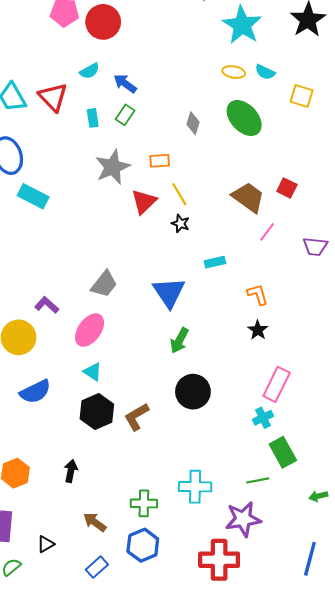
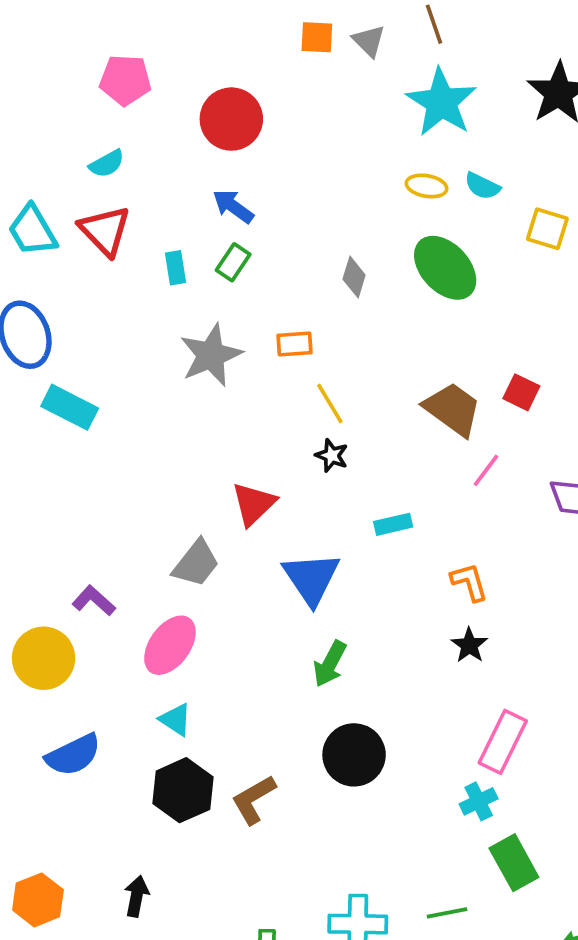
red circle: (103, 22) -> (231, 119), moved
cyan semicircle: (90, 71) -> (107, 164), moved
red triangle: (144, 202) -> (254, 504), moved
green line: (258, 480) -> (447, 913), moved

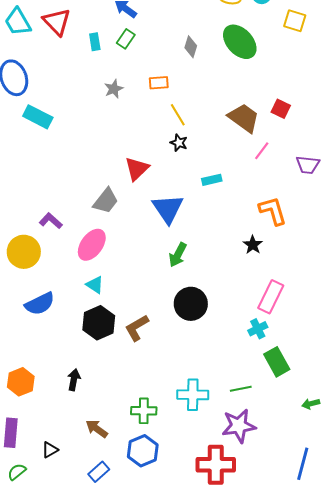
gray star: (211, 355) -> (114, 89), size x0.6
orange L-shape: (469, 582) -> (273, 211), moved, size x1.4

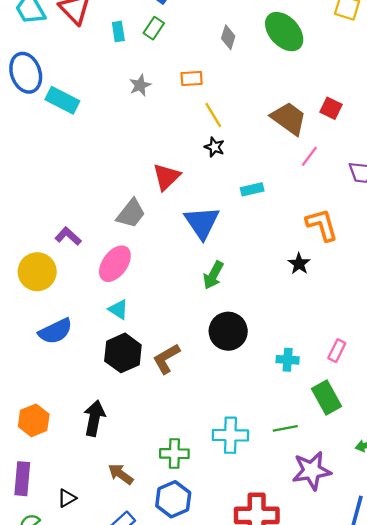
cyan rectangle: (38, 117) -> (62, 100), moved
pink rectangle: (271, 297) -> (337, 351), moved, size x0.6
cyan cross: (258, 329) -> (288, 360), moved, turned 30
black arrow: (74, 380) -> (94, 418), size x1.4
purple star: (239, 426) -> (312, 471), moved

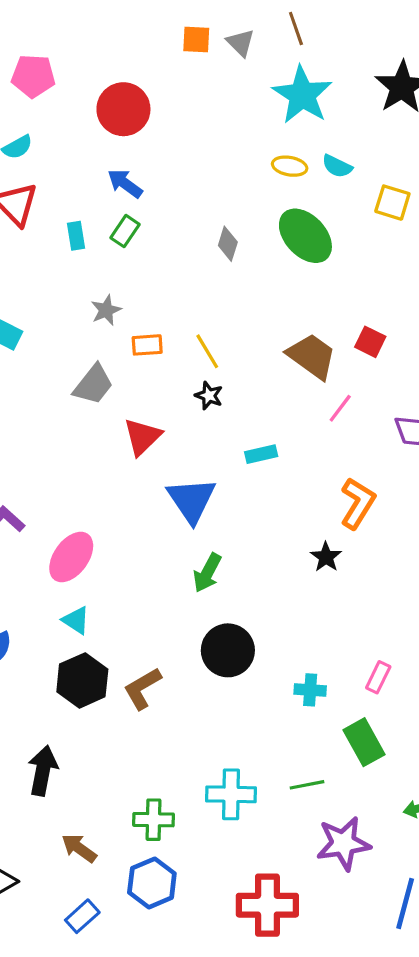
orange rectangle: (192, 78) -> (147, 345), moved
gray trapezoid: (131, 213) -> (93, 385), moved
orange L-shape: (322, 225) -> (358, 503), turned 48

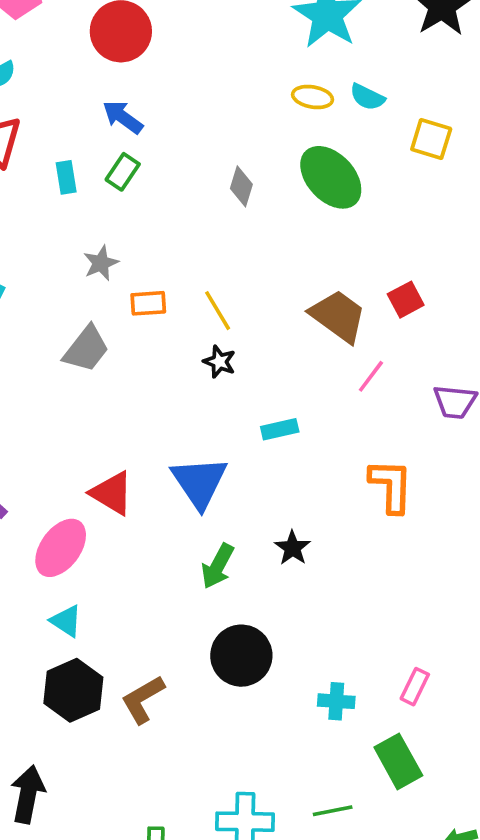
red square: (370, 342) -> (406, 300), turned 36
red triangle: (142, 437) -> (112, 493), moved, turned -45
orange L-shape: (358, 503) -> (391, 486), turned -30
black star: (326, 557) -> (292, 548), moved

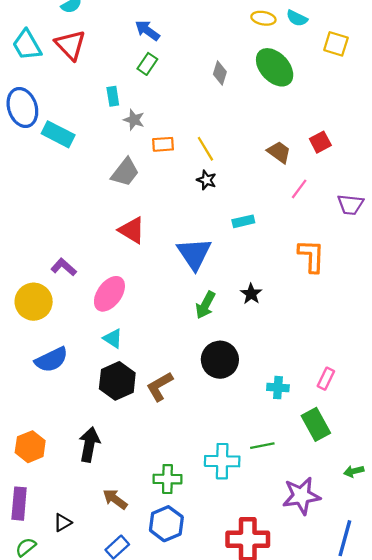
cyan rectangle: (66, 177) -> (113, 96), moved
gray star: (101, 263) -> (134, 120), turned -30
brown trapezoid: (338, 316) -> (279, 152), size x0.7
red triangle: (112, 493) -> (132, 230), moved
green line: (333, 811) -> (262, 446), moved

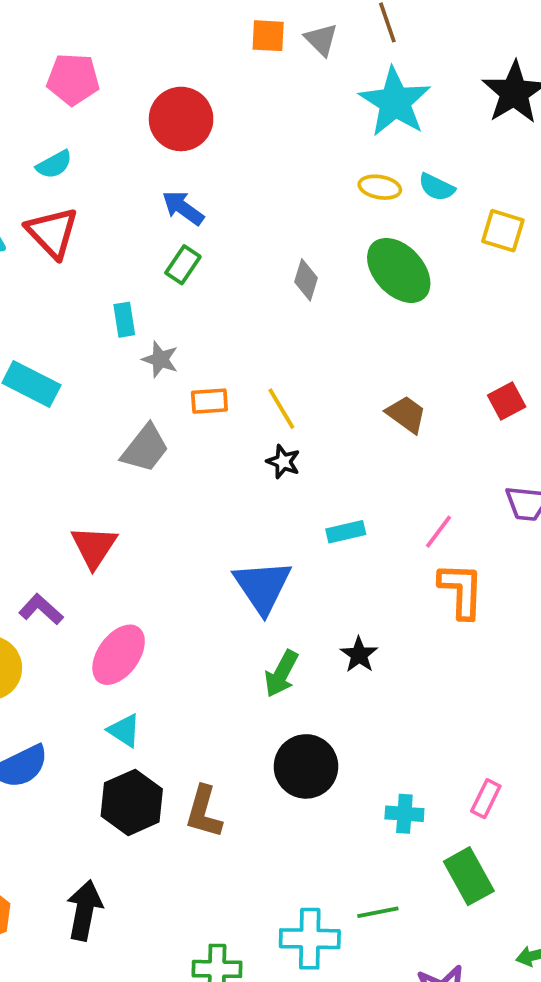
red square: (320, 142) -> (507, 401), moved
pink line: (299, 189) -> (438, 532), moved
red triangle: (132, 230) -> (94, 547), moved, turned 32
brown L-shape: (160, 386) -> (204, 812), turned -44

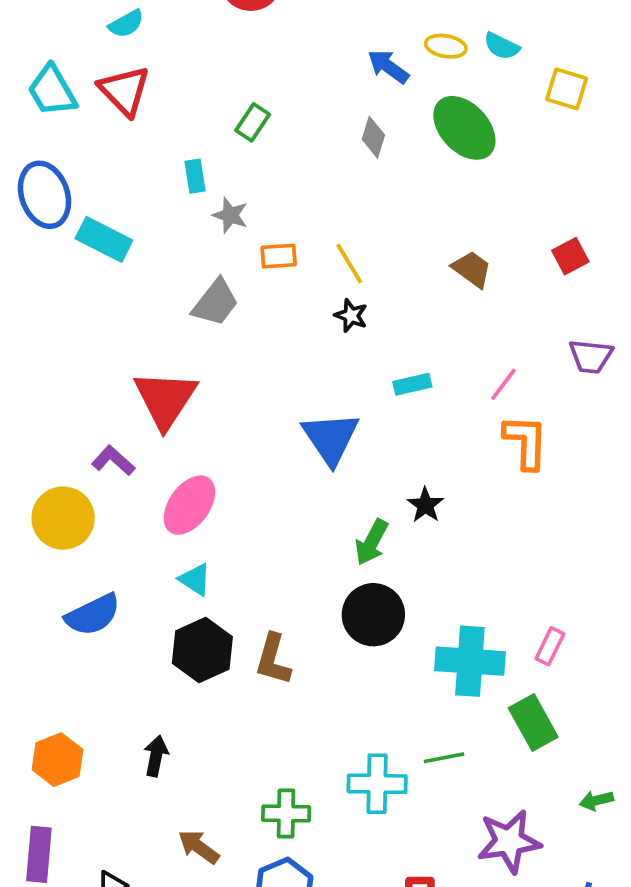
blue arrow: (183, 208) -> (388, 67), moved
red triangle: (94, 547) -> (165, 399), size x1.4
green arrow: (281, 674) -> (372, 542), moved
cyan cross: (404, 814) -> (470, 661), size x1.8
black arrow: (84, 910) -> (156, 756), size x0.7

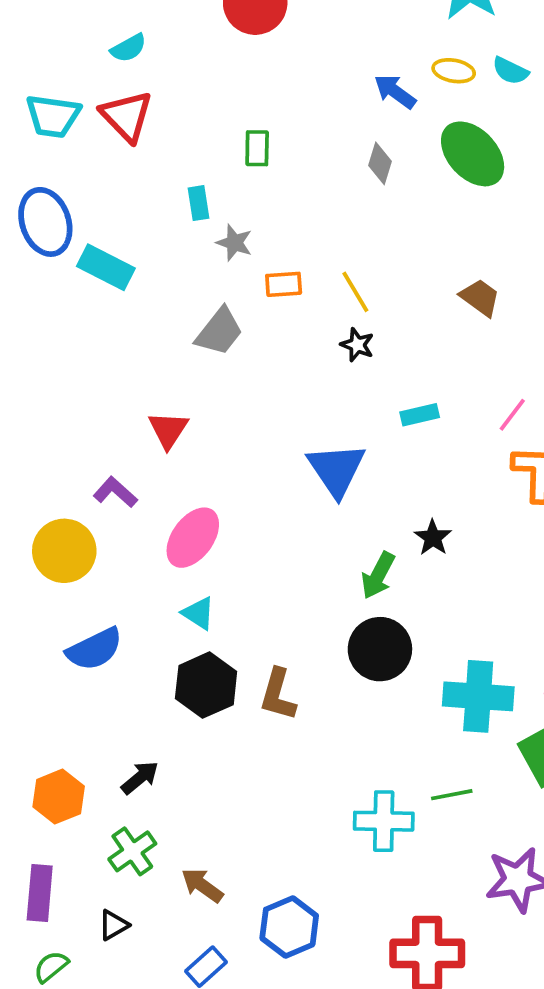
cyan trapezoid: (52, 91) -> (53, 116), turned -52
green rectangle: (253, 122) -> (257, 148), turned -33
red triangle: (165, 399) -> (168, 430), size x0.6
black arrow: (156, 756) -> (140, 778), moved, turned 39
green cross: (286, 814) -> (132, 851), moved, turned -36

